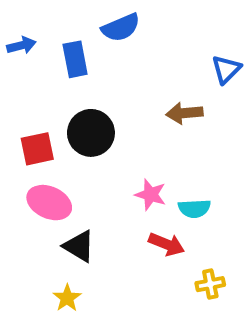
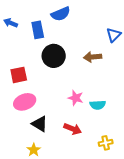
blue arrow: (21, 45) -> (11, 23), turned -144
black circle: (91, 133) -> (54, 56), moved
pink ellipse: (49, 203) -> (25, 102), turned -45
red arrow: (167, 244) -> (73, 129), moved

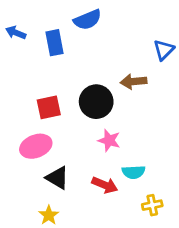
black circle: (54, 56) -> (96, 102), moved
red square: (19, 75) -> (49, 107), moved
cyan semicircle: (98, 105) -> (134, 172), moved

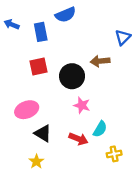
red square: (49, 107) -> (39, 66), moved
cyan semicircle: (134, 172) -> (100, 129), turned -56

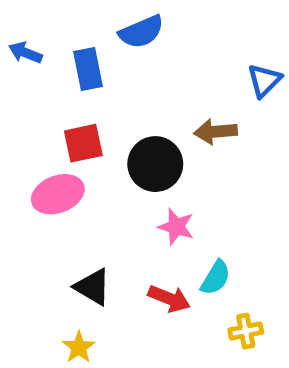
pink ellipse: (27, 110) -> (58, 194), moved

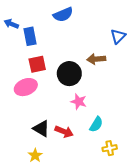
blue rectangle: (88, 69) -> (30, 36), moved
red arrow: (169, 299) -> (64, 132), moved

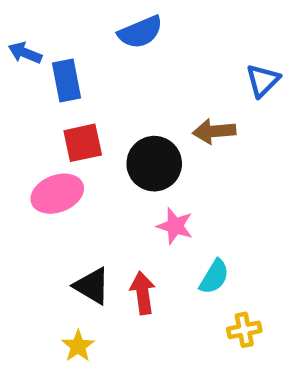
red arrow: (64, 132) -> (143, 293), turned -120

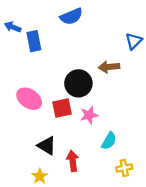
red square: (83, 143) -> (62, 108), moved
pink ellipse: (57, 194) -> (29, 99), turned 55
pink star: (175, 226) -> (89, 115), turned -30
red arrow: (143, 293) -> (73, 161), moved

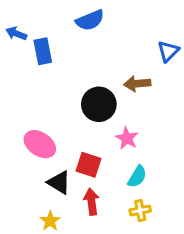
pink ellipse: (29, 99) -> (40, 144), moved
red square: (62, 108) -> (89, 165), moved, turned 30
pink star: (89, 115) -> (127, 138), moved, turned -30
yellow cross: (124, 168) -> (140, 211), moved

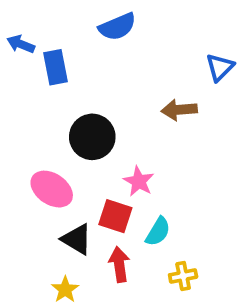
black circle: (99, 104) -> (92, 137), moved
pink star: (127, 138) -> (139, 181), moved
cyan semicircle: (137, 177) -> (158, 232), moved

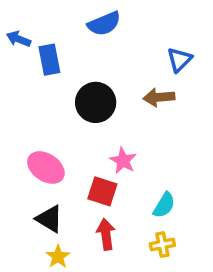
blue triangle: (220, 67) -> (180, 60), moved
black circle: (92, 137) -> (96, 102), moved
cyan semicircle: (158, 232) -> (164, 205), moved
black triangle: (77, 239) -> (49, 219), moved

